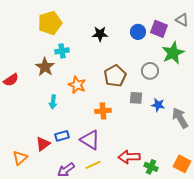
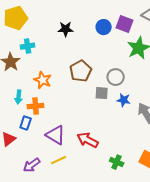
gray circle: (150, 71) -> (116, 77), moved
orange cross: (103, 111) -> (36, 106), moved
blue rectangle: (62, 136) -> (26, 123), moved, turned -56
red arrow: (129, 157) -> (88, 140), moved, turned 30

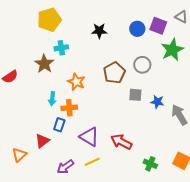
gray circle: (116, 77) -> (142, 65), moved

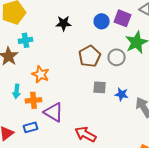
gray circle: (142, 65) -> (117, 57), moved
brown pentagon: (114, 73) -> (90, 56), moved
blue rectangle: (59, 125) -> (31, 127), moved, turned 56
purple triangle: (89, 137) -> (54, 112), moved

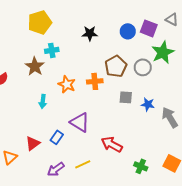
orange cross: (34, 100) -> (95, 81), moved
blue rectangle: (31, 127) -> (57, 137), turned -40

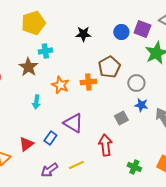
gray circle: (143, 67) -> (136, 83), moved
gray square: (126, 97) -> (121, 118), moved, turned -32
red arrow: (112, 144) -> (105, 145), turned 55

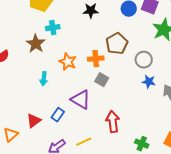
gray square: (121, 118) -> (102, 80), moved, turned -32

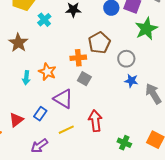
cyan cross: (53, 28) -> (44, 20), moved, turned -32
orange star: (68, 62) -> (47, 72), moved
yellow line: (84, 142) -> (66, 130), moved

